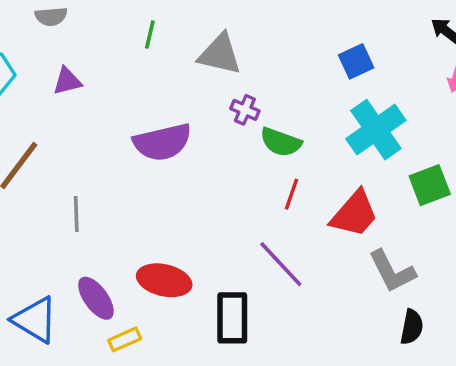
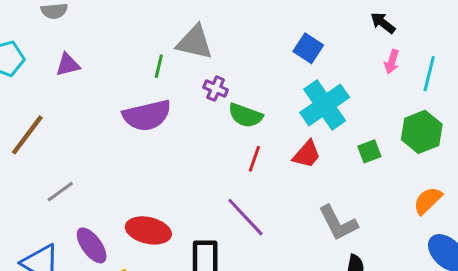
green line: (150, 34) -> (159, 66), moved
blue square: (356, 61) -> (308, 48), turned -32
green square: (430, 185) -> (369, 151), size x0.7
gray line: (76, 214) -> (60, 192), moved, turned 56
red trapezoid: (354, 214) -> (307, 154), moved, size x0.7

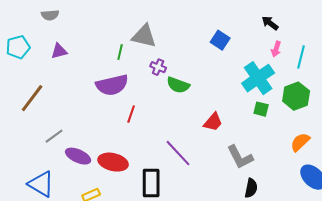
cyan cross: (325, 105) -> (258, 78), moved
green square: (369, 151) -> (261, 109), turned 35
red trapezoid: (307, 154) -> (213, 122), moved
red line: (254, 159) -> (131, 114), moved
purple ellipse: (92, 245) -> (78, 156), moved, turned -30

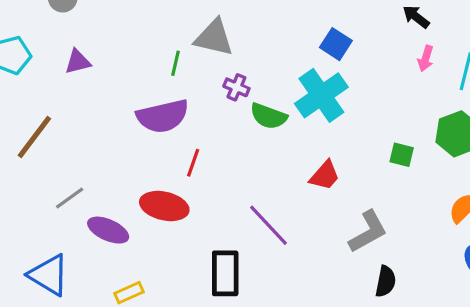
cyan cross: (258, 78) -> (321, 95), moved
gray L-shape: (240, 157) -> (368, 232), turned -92
red ellipse: (113, 162) -> (164, 206), moved

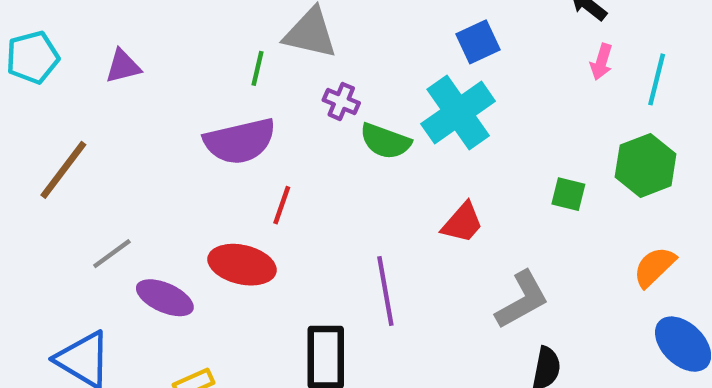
blue square: (336, 44) -> (478, 42), turned 32
purple line: (269, 225) -> (385, 291), turned 33

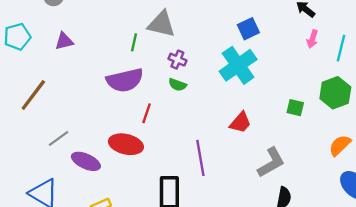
green semicircle: (385, 141) -> (177, 85), moved, size x0.7

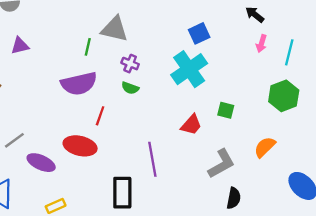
green square: (295, 108) -> (226, 110), moved
orange semicircle: (340, 145) -> (265, 147), moved

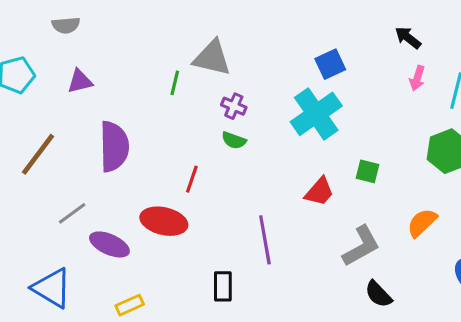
purple semicircle: (79, 84) -> (114, 147), moved, turned -78
black rectangle: (122, 193) -> (223, 286), size x0.7
black semicircle: (234, 198) -> (378, 294), turned 125

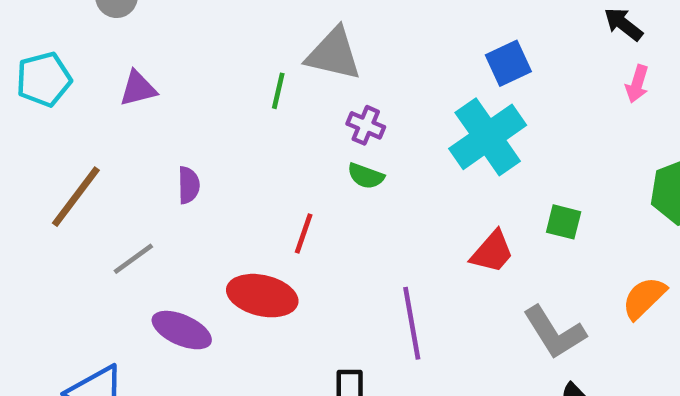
purple semicircle: (114, 147) -> (189, 185), size x0.5
gray line: (72, 213) -> (133, 259), moved
gray L-shape: (361, 246) -> (554, 332), turned 87

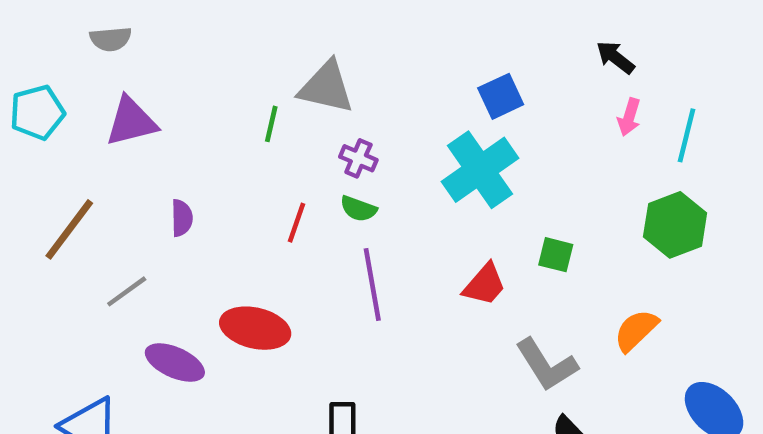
purple triangle: (138, 89) -> (131, 122), size x1.4
red line: (304, 233) -> (296, 223), moved
purple line: (412, 323) -> (372, 284), moved

